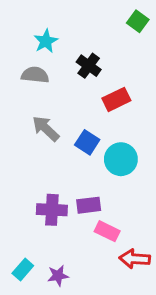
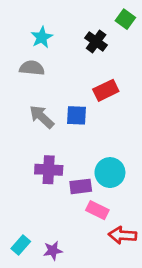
black cross: (89, 66) -> (96, 42), moved
blue square: (87, 142) -> (77, 115), moved, turned -30
cyan circle: (121, 159) -> (110, 173), moved
purple cross: (52, 210) -> (49, 170), moved

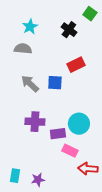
cyan rectangle: (21, 245) -> (15, 176), turned -32

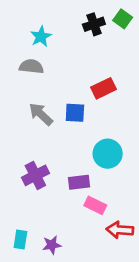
black cross: (69, 30) -> (94, 24), moved, turned 35
purple cross: (35, 122) -> (35, 175), moved, turned -30
cyan circle: (79, 124) -> (108, 154), moved

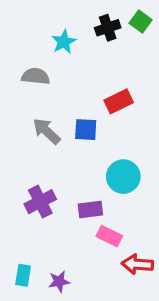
cyan star: (41, 37) -> (64, 42), moved

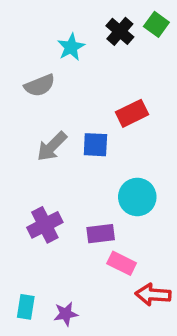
black cross: (108, 28) -> (120, 31), turned -30
gray semicircle: (36, 76) -> (40, 85), turned 152
gray arrow: (47, 131) -> (52, 146), turned -88

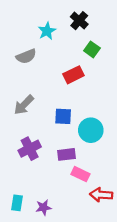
green square: (156, 24) -> (92, 49), moved
red rectangle: (132, 113) -> (73, 75), moved
blue square: (95, 145) -> (63, 116), moved
gray arrow: (52, 146) -> (24, 105), moved

